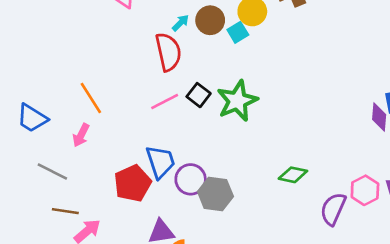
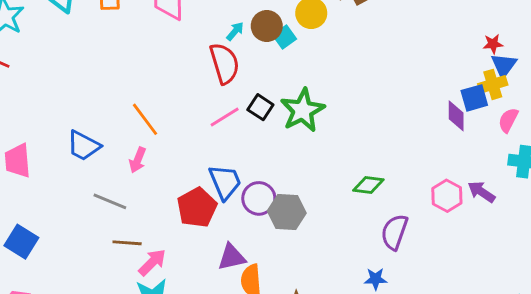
cyan square: (238, 32) -> (284, 37), moved
purple semicircle: (333, 209) -> (394, 232), moved

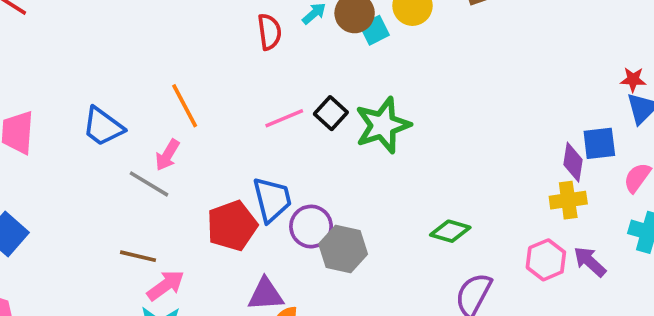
red semicircle: (224, 63) -> (269, 32), moved, size x0.7
yellow cross: (493, 84) -> (568, 200), moved
gray line: (110, 201) -> (149, 184), moved

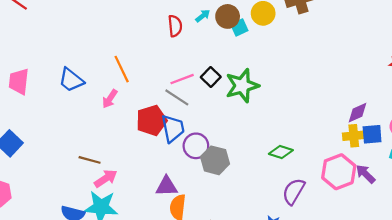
blue square: (599, 143) -> (372, 134), moved
purple diamond: (573, 162) -> (358, 113), turned 55
gray line: (149, 184) -> (177, 97), moved
red pentagon: (232, 226) -> (152, 120), moved
pink hexagon: (546, 260) -> (339, 172), size x1.4

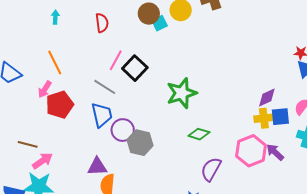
cyan arrow: (203, 16) -> (55, 17), moved, turned -48
black square: (211, 77) -> (135, 68), size x1.4
pink line: (182, 79) -> (116, 60), moved, turned -40
green star: (242, 86) -> (182, 93), moved
red pentagon: (152, 120) -> (60, 105), moved

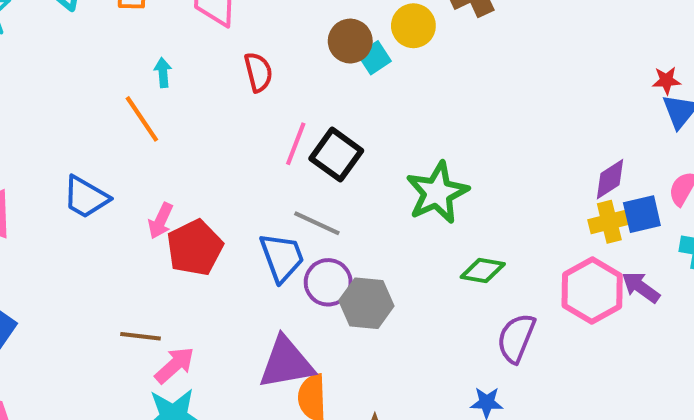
orange line: (55, 62) -> (142, 119), moved
gray line: (105, 87) -> (317, 223), moved
purple triangle: (97, 167) -> (286, 363), size x1.4

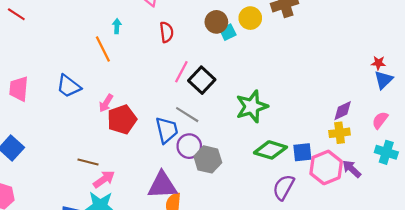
blue square: (642, 214) -> (302, 152), moved
green diamond: (483, 271) -> (270, 150), size x1.4

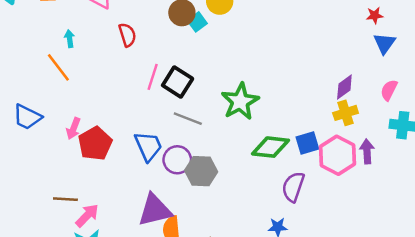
red star: (378, 63) -> (375, 15), moved
gray line: (187, 115) -> (188, 119), moved
purple arrow: (352, 169) -> (367, 151), turned 54

